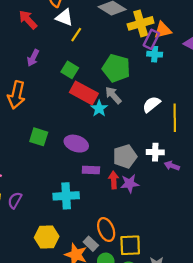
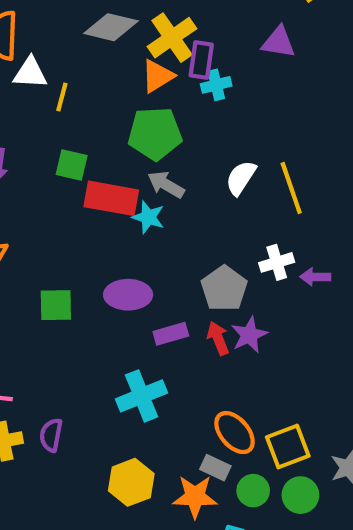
orange triangle: (163, 30) -> (158, 76), moved

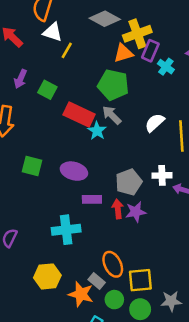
cyan cross: (216, 85) -> (166, 67), moved, turned 35
green square: (72, 165) -> (47, 90), moved

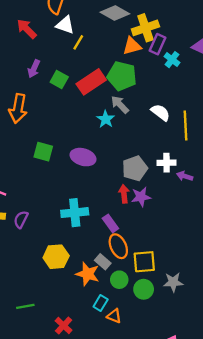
red rectangle: (79, 115) -> (91, 82), moved, turned -60
white semicircle: (155, 123) -> (160, 112), turned 78
purple rectangle: (92, 199) -> (110, 223), moved, turned 54

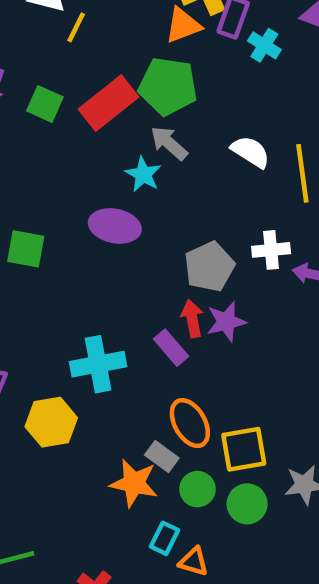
purple ellipse: (83, 157) -> (115, 226), moved
purple rectangle: (110, 223) -> (171, 348), moved
yellow hexagon: (56, 257) -> (51, 422), moved

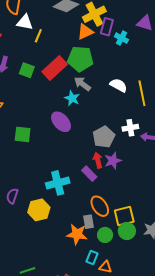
purple ellipse: (115, 226) -> (61, 122), turned 40
gray rectangle: (162, 456) -> (88, 222), turned 48
green circle: (247, 504) -> (127, 231), moved

